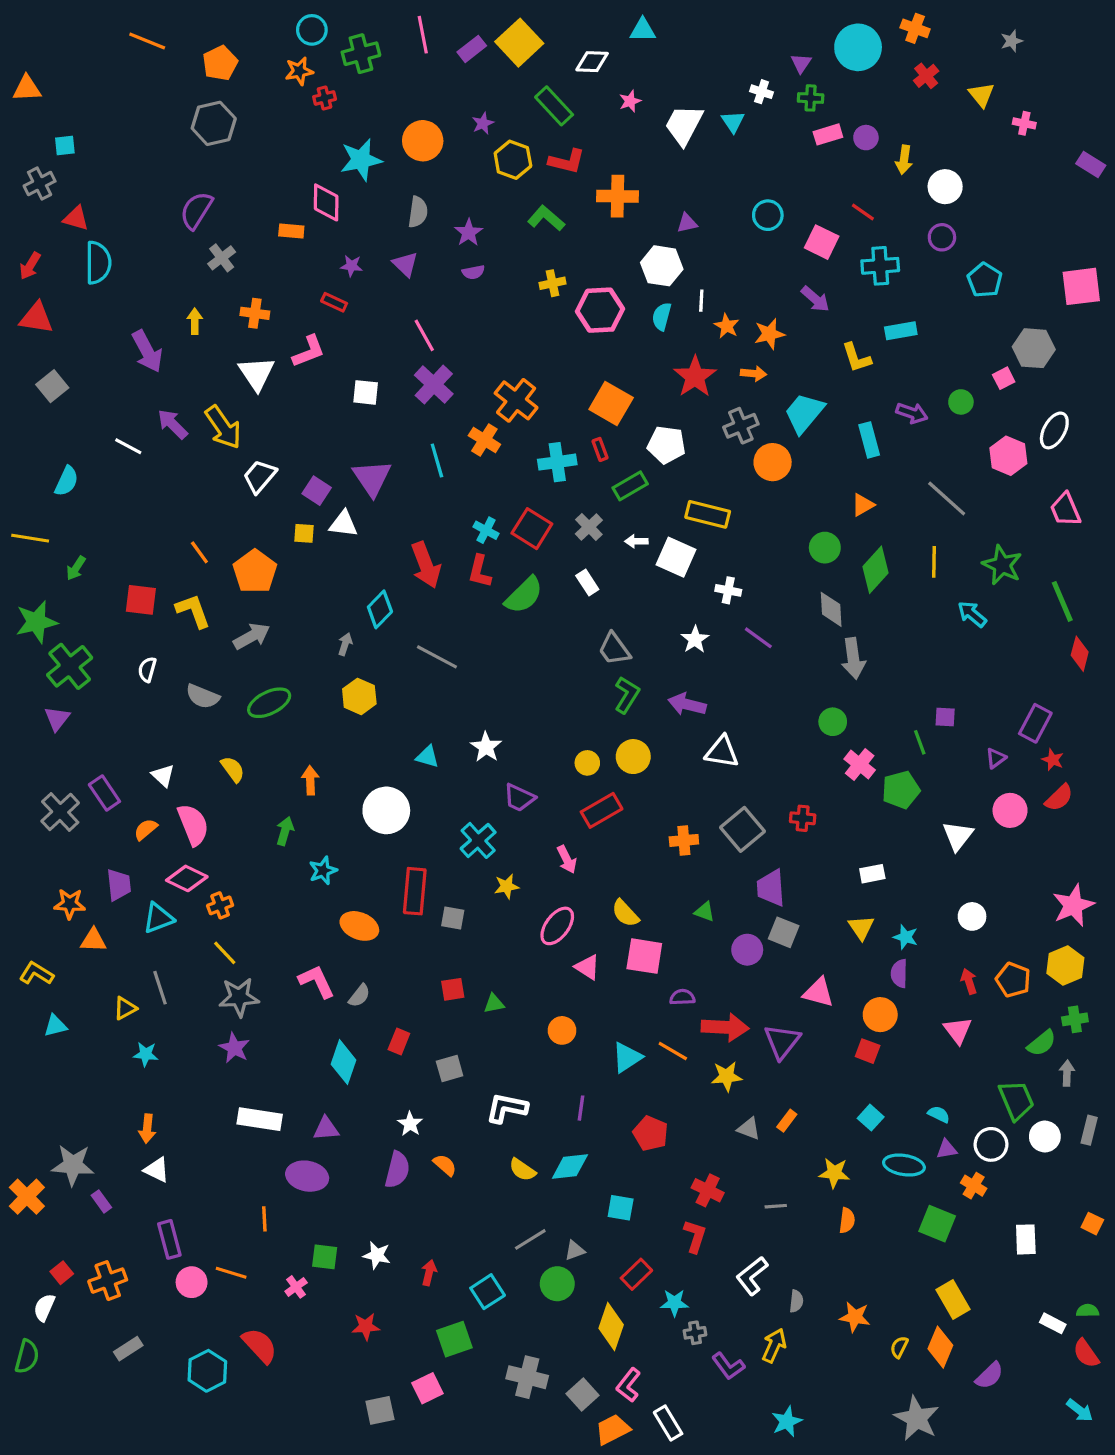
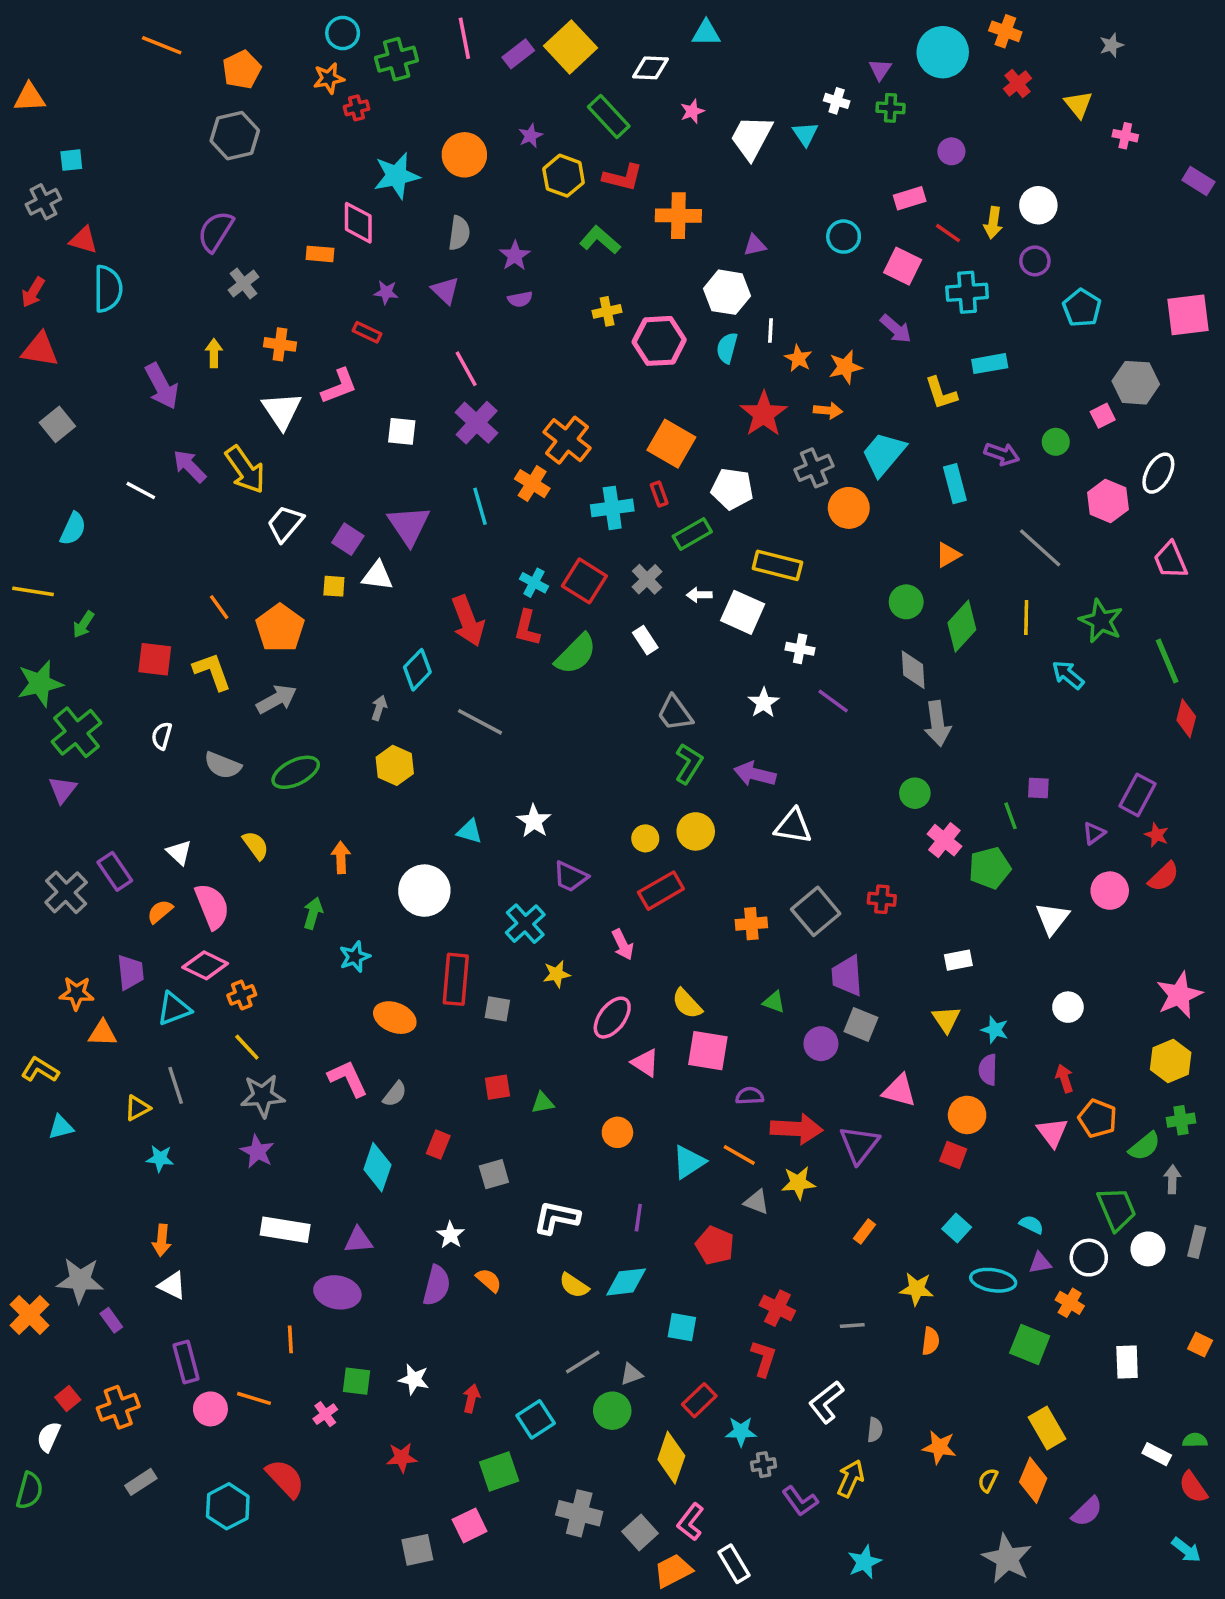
pink rectangle: (828, 134) -> (910, 198), moved
yellow arrow: (904, 160) -> (993, 223), moved
orange pentagon: (1013, 980) -> (1098, 1118), moved
gray triangle: (749, 1129) -> (757, 1202), moved

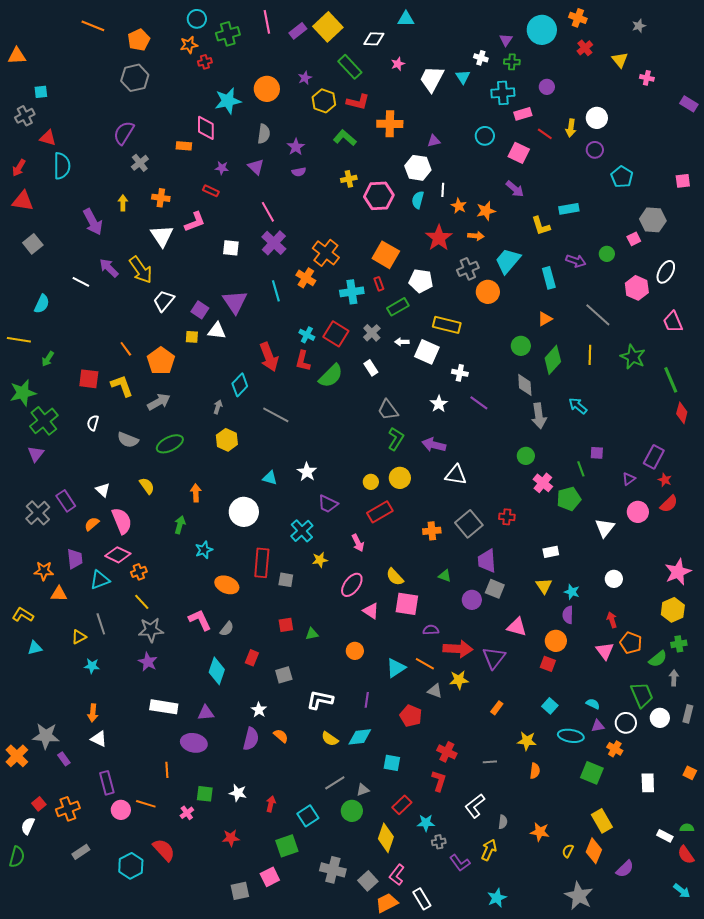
cyan cross: (967, 292) -> (503, 93), moved
pink square: (1188, 315) -> (683, 181), size x0.6
cyan arrow: (1068, 675) -> (578, 406), moved

